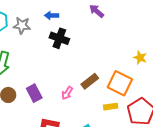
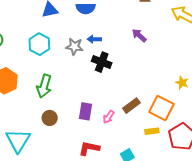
gray star: (22, 25) -> (74, 47), moved
purple rectangle: (34, 93) -> (86, 111), moved, turned 36

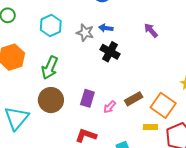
brown circle: (50, 118) -> (51, 100), size x1.6

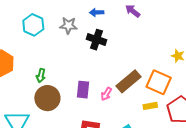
blue arrow: (106, 28) -> (97, 12), moved
green arrow: (50, 68) -> (41, 75), moved, size x0.6
brown rectangle: (134, 99) -> (128, 81), size x1.4

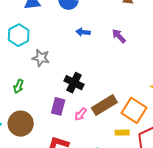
gray star: (68, 25) -> (41, 58), moved
black cross: (96, 40) -> (74, 83), moved
brown circle: (47, 98) -> (21, 124), moved

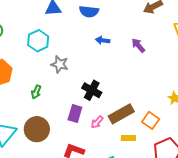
orange square: (134, 110) -> (151, 120), size x0.7
yellow rectangle: (122, 133) -> (128, 138), moved

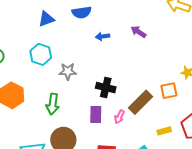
green arrow: (36, 92) -> (53, 104), size x1.5
orange square: (151, 120) -> (169, 91), moved, turned -30
yellow rectangle: (128, 138) -> (164, 131), moved

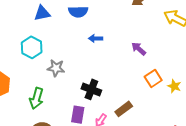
purple arrow: (138, 32) -> (139, 49), moved
orange square: (169, 91) -> (153, 79), moved, turned -30
brown rectangle: (140, 102) -> (124, 109), size x0.7

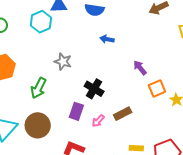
cyan hexagon: (32, 47) -> (41, 22), moved
purple arrow: (139, 49) -> (140, 68), moved

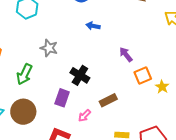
pink arrow: (98, 121) -> (84, 116), moved

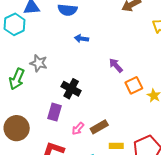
green arrow: (24, 74) -> (17, 79), moved
brown rectangle: (108, 100) -> (99, 127), moved

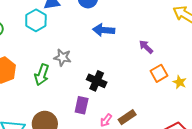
blue arrow: (81, 39) -> (104, 30), size x1.5
purple arrow: (116, 65) -> (146, 47), moved

